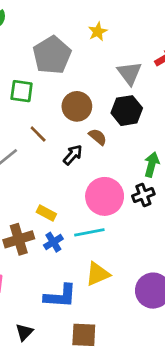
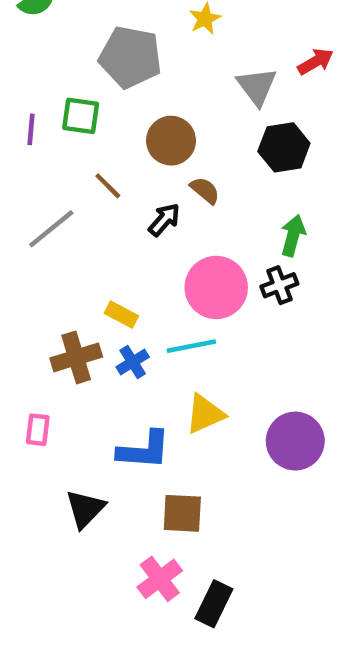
gray pentagon: (52, 55) -> (130, 57), turned -30
black hexagon: (127, 111) -> (284, 147), moved
black triangle: (24, 332) -> (85, 509), size x1.4

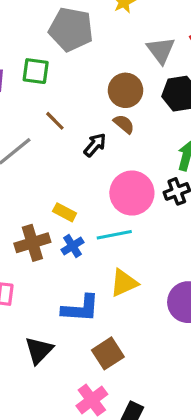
brown circle: (171, 141) -> (125, 90), moved
brown square: (182, 513) -> (108, 353), turned -36

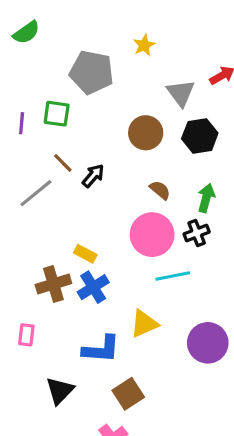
brown line: (55, 121) -> (63, 163), moved
brown semicircle: (124, 124) -> (160, 190), moved
black arrow: (95, 145) -> (93, 176), moved
cyan line: (114, 235) -> (173, 276), moved
blue cross: (73, 246) -> (93, 287), size x1.4

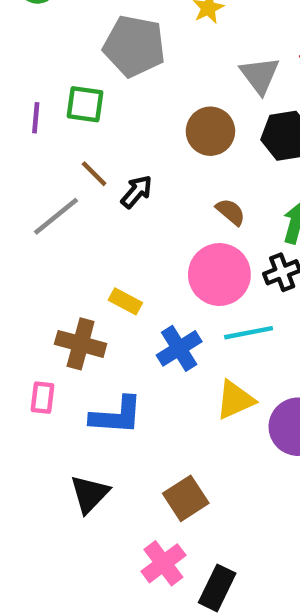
brown cross: (53, 284) -> (81, 344), turned 32
blue cross: (93, 287) -> (179, 348), moved
yellow triangle: (144, 324) -> (235, 400), moved
pink rectangle: (26, 335) -> (43, 398), moved
blue L-shape: (101, 349) -> (116, 416), moved

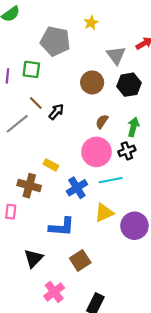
brown semicircle: (231, 212) -> (102, 122), turned -96
blue L-shape: (116, 416) -> (62, 227), moved
pink cross: (163, 563) -> (54, 292), moved

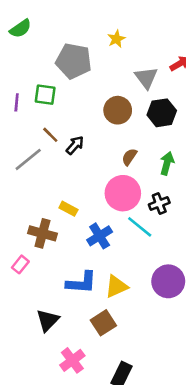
black cross: (127, 151) -> (159, 204), moved
cyan line: (111, 180) -> (140, 227), turned 50
pink rectangle: (11, 212) -> (20, 264), turned 32
yellow triangle: (104, 213) -> (116, 287), moved

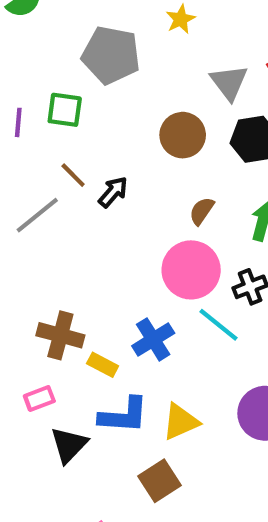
yellow rectangle: (68, 209) -> (103, 365), moved
pink rectangle: (20, 264) -> (39, 399), moved, turned 30
black triangle: (48, 320) -> (69, 445), moved

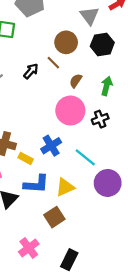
brown line: (73, 175) -> (53, 63), moved
cyan line: (218, 325) -> (85, 157), moved

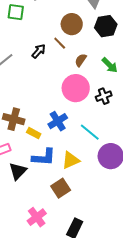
green arrow: (107, 86) -> (110, 65), turned 120

